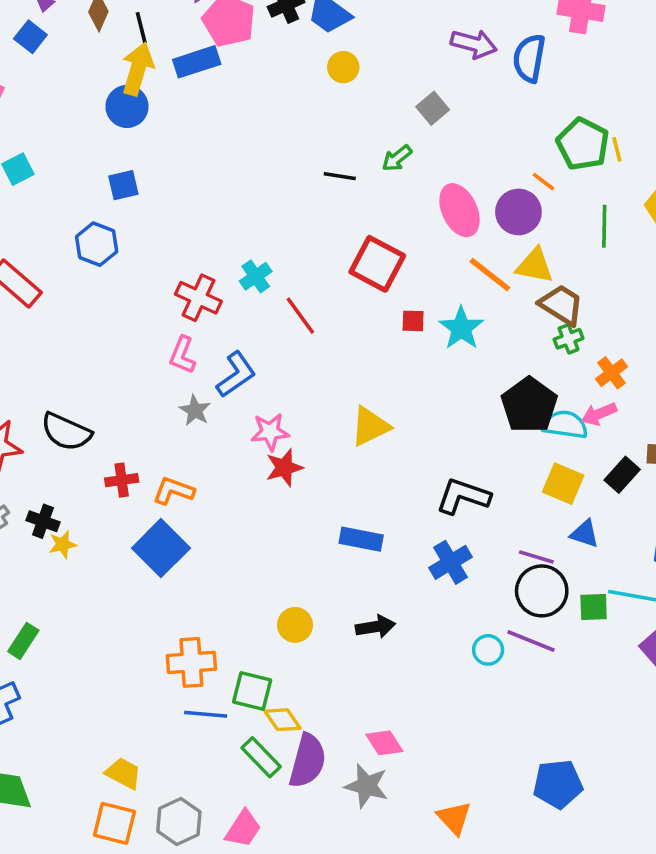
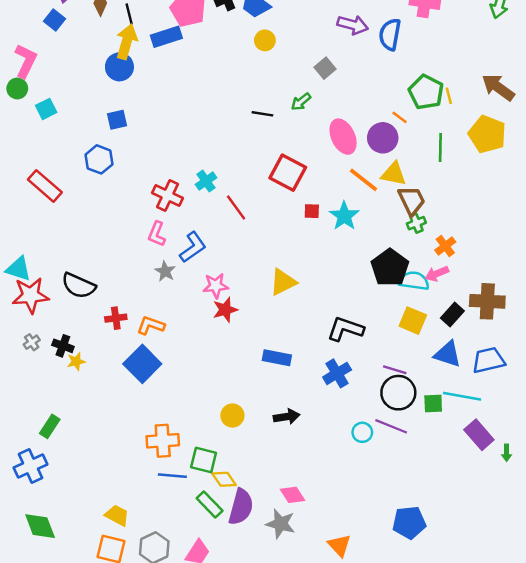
brown trapezoid: (561, 305) -> (412, 200), turned 32
blue triangle: (585, 534) -> (448, 354), moved, size x1.4

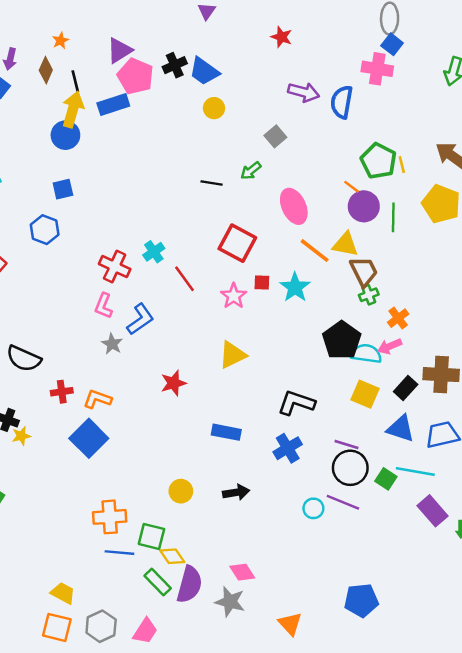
purple circle: (383, 138) -> (364, 206), moved
pink star: (216, 286) -> (234, 296), moved, turned -30
green square: (433, 403) -> (386, 479), turned 35

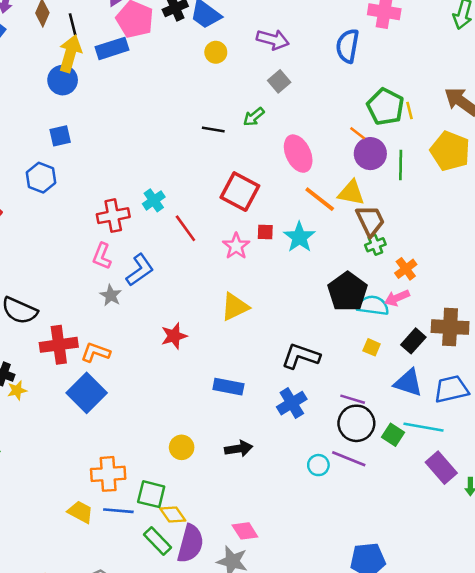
purple arrow: (304, 92) -> (273, 40), moved
red cross: (115, 266) -> (113, 216), turned -36
red cross: (62, 392) -> (59, 345), size x1.6
yellow square: (365, 394) -> (372, 347), size x0.6
yellow trapezoid: (63, 593) -> (80, 512), moved

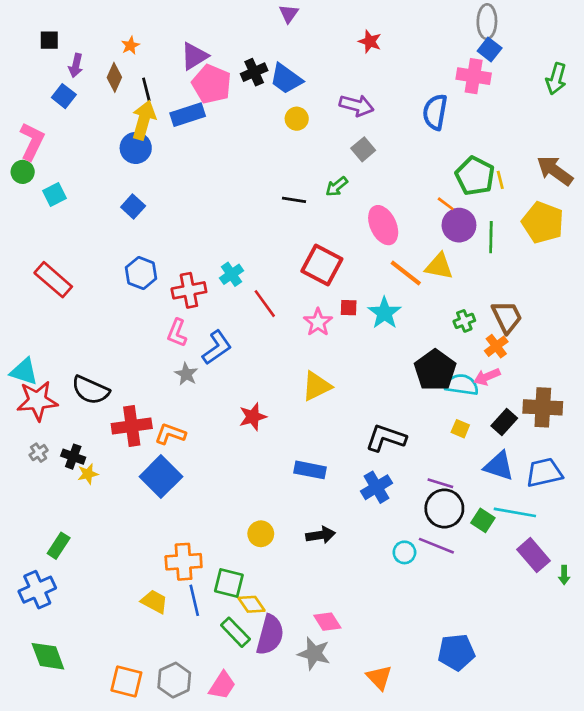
blue square: (60, 136) -> (133, 206), turned -35
blue hexagon: (41, 178) -> (141, 273), moved
brown trapezoid: (370, 221) -> (507, 317), moved
blue line: (118, 511) -> (194, 600), turned 72

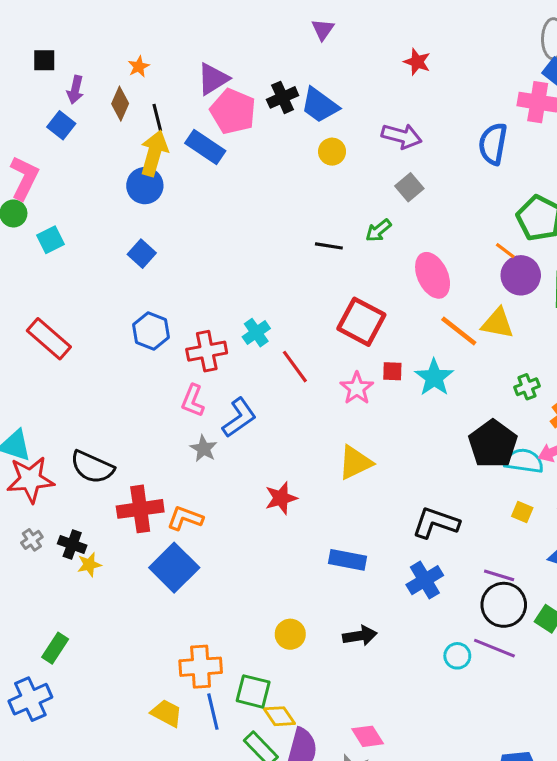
blue rectangle: (188, 115) -> (205, 147), turned 52

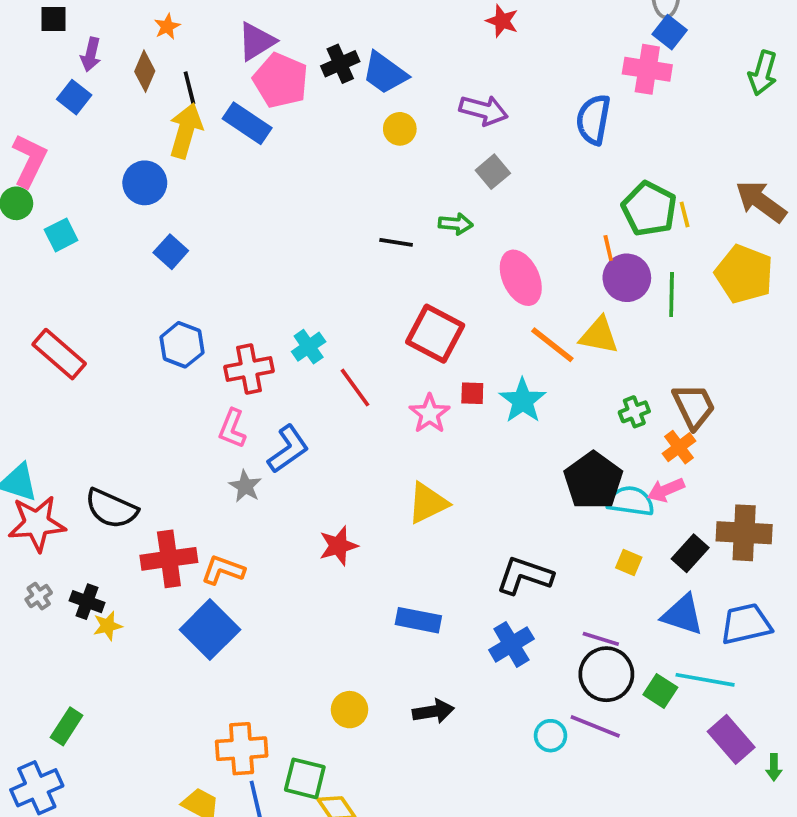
blue circle: (145, 186) -> (145, 183), moved
green arrow: (378, 230) -> (456, 224), turned -136
orange line: (505, 251) -> (608, 248), turned 40

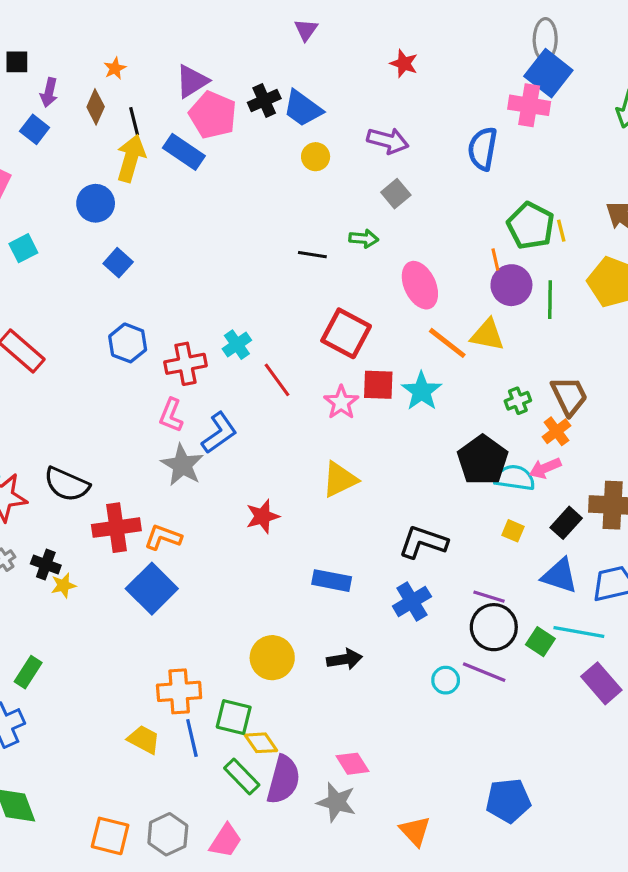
blue square: (670, 32) -> (548, 73), size x1.6
red square: (472, 393) -> (378, 385), size x1.5
gray star: (245, 486) -> (182, 465), size x1.5
yellow circle: (350, 710) -> (272, 658), size x1.4

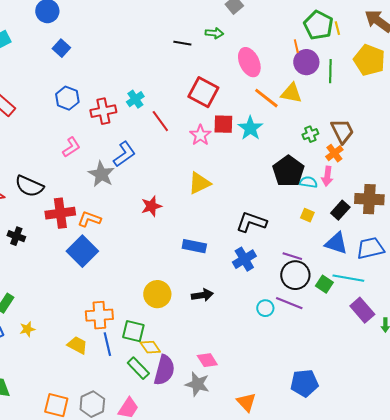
pink L-shape: (171, 415) -> (71, 147), moved, turned -145
pink arrow: (545, 468) -> (327, 176), turned -60
cyan semicircle: (515, 478) -> (308, 182), size x0.7
yellow star: (63, 585) -> (27, 329), moved

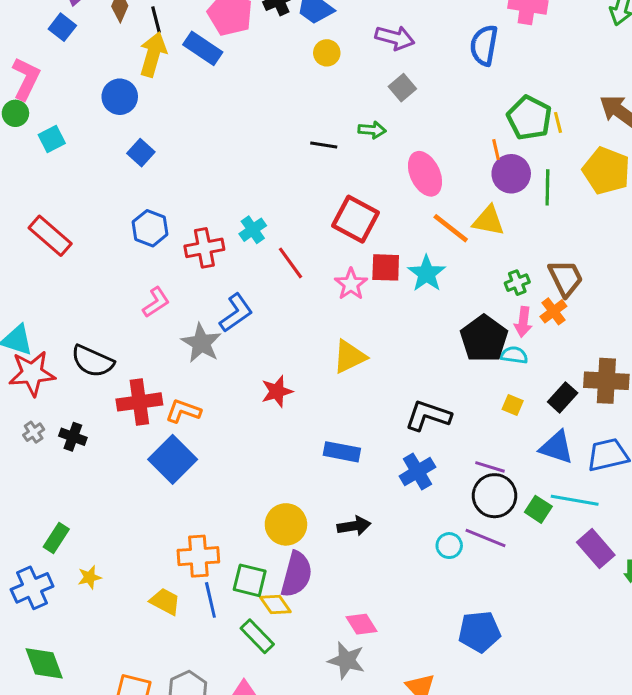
pink arrow: (327, 176) -> (523, 322), moved
purple semicircle: (164, 370) -> (297, 574), moved
blue pentagon: (304, 383) -> (479, 632), moved

